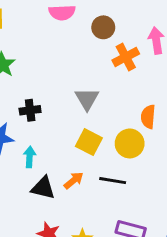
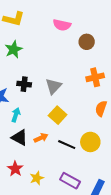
orange cross: (126, 57) -> (95, 77), moved
gray triangle: (87, 99) -> (53, 86), moved
yellow circle: (130, 143) -> (90, 142), moved

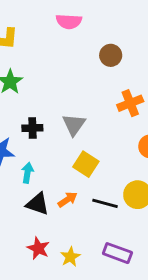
pink semicircle: (62, 25) -> (69, 21), moved

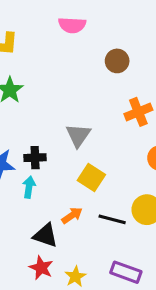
black cross: (32, 128) -> (35, 158), moved
black triangle: (38, 204) -> (45, 235), moved

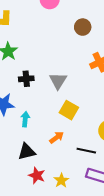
black cross: (35, 158) -> (26, 79), moved
black line: (112, 219) -> (86, 151), moved
black triangle: (45, 235) -> (27, 152), moved, turned -30

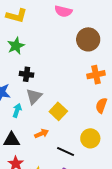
brown circle: (83, 27) -> (88, 39), size x1.5
gray triangle: (58, 81) -> (34, 96), moved

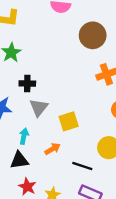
cyan arrow: (17, 110) -> (24, 136), moved
yellow square: (58, 111) -> (69, 121), turned 36

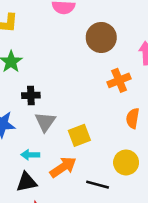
cyan arrow: (24, 136) -> (30, 155), turned -98
orange arrow: (53, 149) -> (63, 167), size x1.5

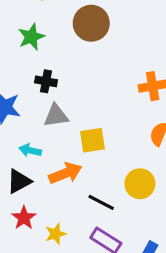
brown circle: (101, 37) -> (91, 23), moved
gray triangle: (45, 122) -> (56, 116), turned 35
black triangle: (27, 182) -> (19, 181), turned -30

